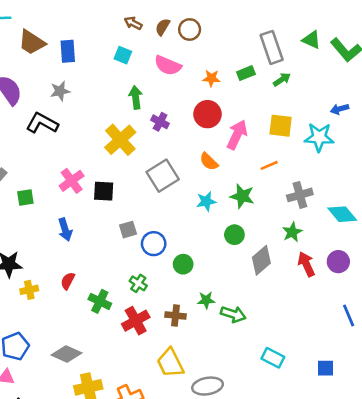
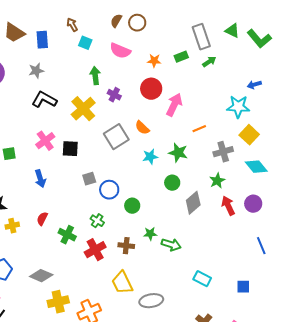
brown arrow: (133, 23) -> (72, 25), moved, turned 32
black L-shape: (42, 123) -> (44, 100), moved
yellow square: (281, 126) -> (249, 135), moved, turned 36
orange semicircle: (209, 162) -> (142, 128), moved

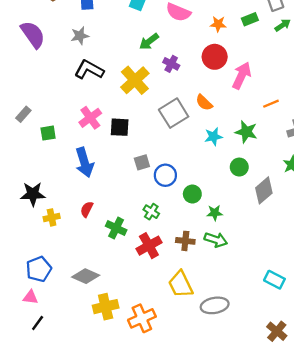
green arrow: (95, 76) -> (149, 42), turned -120
blue arrow: (40, 179) -> (84, 162), size x1.4
green star: (150, 234) -> (215, 213), moved
green arrow: (171, 245) -> (216, 240), moved

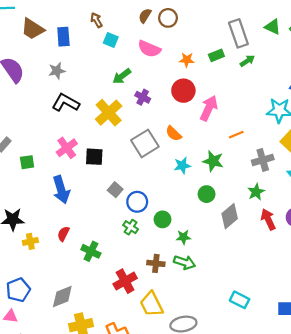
gray square: (142, 162) -> (115, 190), turned -32
green cross: (151, 212) -> (131, 227), moved
red cross: (149, 246) -> (125, 281), moved
gray diamond: (86, 276) -> (62, 296), turned -45

